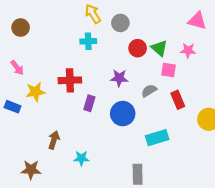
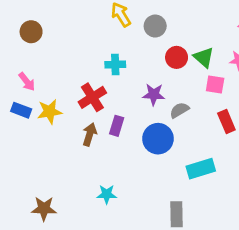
cyan cross: (88, 41) -> (115, 65), moved
red cross: (70, 80) -> (92, 97), turned -30
gray semicircle: (149, 91) -> (179, 110), moved
blue rectangle: (13, 107) -> (21, 110), moved
brown arrow: (54, 140) -> (90, 134), moved

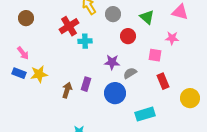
green triangle: (204, 57) -> (147, 17), moved
red cross: (92, 97) -> (69, 26), moved

